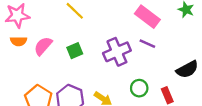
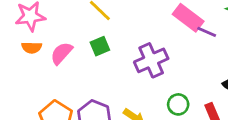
purple line: (147, 44) -> (207, 32), moved
green square: (75, 51) -> (100, 46), moved

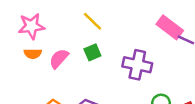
purple cross: (151, 60) -> (137, 65), turned 36

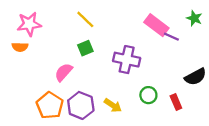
orange semicircle: (33, 54) -> (20, 47), moved
pink semicircle: (59, 59) -> (64, 72), moved

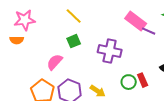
red rectangle: (176, 102) -> (143, 80), moved

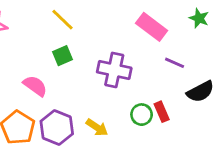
purple line: (149, 31) -> (175, 63), moved
pink semicircle: (55, 62) -> (35, 86), turned 84

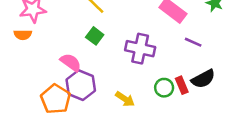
green square: (62, 56) -> (95, 36), turned -30
black semicircle: (200, 92) -> (203, 79), moved
purple hexagon: (57, 127) -> (81, 85), moved

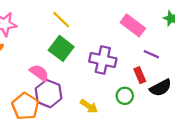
green square: (95, 36) -> (61, 48), size x1.5
red rectangle: (182, 85) -> (140, 75), moved

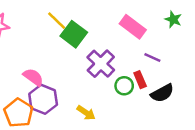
green square: (61, 48) -> (74, 34), moved
purple cross: (103, 60) -> (101, 64), turned 32
green circle: (125, 96) -> (124, 86), moved

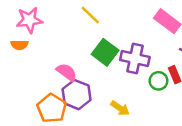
green square: (74, 34) -> (105, 52), moved
purple cross: (101, 64) -> (135, 58), turned -32

